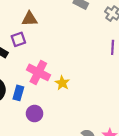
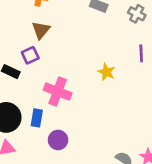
brown triangle: (30, 19) -> (41, 30), turned -42
yellow star: (62, 83) -> (106, 72), moved

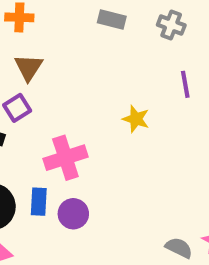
pink cross: (58, 91) -> (65, 158), turned -32
purple circle: (58, 140) -> (73, 214), moved

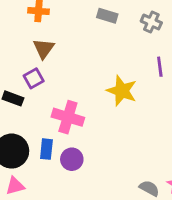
yellow star: (136, 119) -> (122, 91), size x1.5
pink cross: (65, 158) -> (68, 117), turned 32

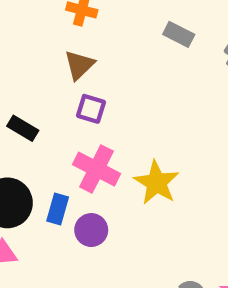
purple square: (34, 78) -> (91, 109), moved, turned 36
yellow star: (122, 91) -> (156, 183), moved

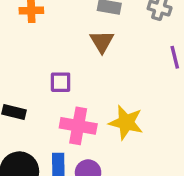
brown triangle: (79, 65) -> (102, 42), moved

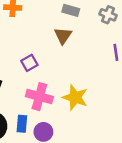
purple square: (61, 82) -> (29, 63), turned -35

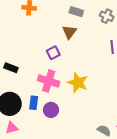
purple square: (29, 63) -> (53, 53), moved

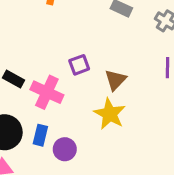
brown triangle: (69, 32) -> (115, 80), moved
pink cross: (49, 81) -> (47, 92), moved

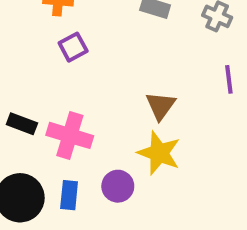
purple square: (79, 65) -> (73, 47), moved
purple circle: (65, 149) -> (118, 186), moved

